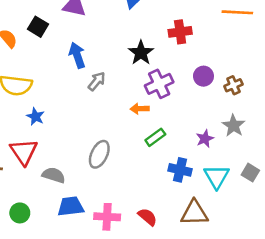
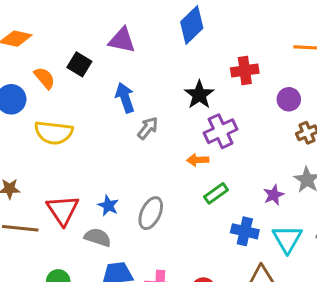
purple circle: (203, 76) -> (289, 99), moved
blue star: (35, 117) -> (108, 206), moved

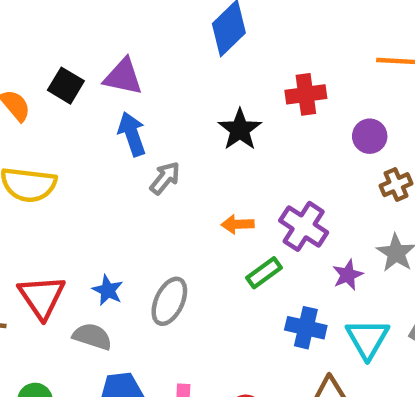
purple triangle: (122, 40) -> (123, 77), moved
purple cross: (221, 131) -> (304, 226), moved, turned -32

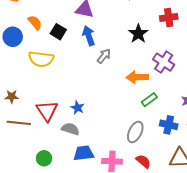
black square: (66, 86) -> (58, 32), moved
orange arrow: (238, 224) -> (137, 77), size x1.5
purple cross: (304, 226) -> (164, 62), moved
gray ellipse: (169, 301) -> (135, 132), moved

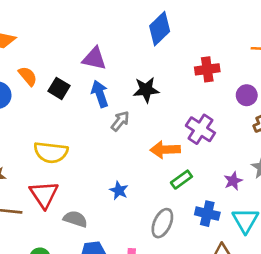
black star: (138, 34) -> (146, 90), moved, turned 30
yellow semicircle: (41, 59) -> (51, 152), moved
blue star: (78, 108) -> (119, 190), moved

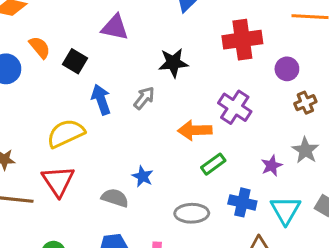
red cross: (207, 69) -> (242, 40), size x1.4
blue arrow: (100, 94) -> (101, 100), moved
yellow semicircle: (51, 152) -> (66, 133), turned 148
gray semicircle: (75, 219) -> (115, 198), moved
gray ellipse: (162, 223) -> (192, 213), turned 64

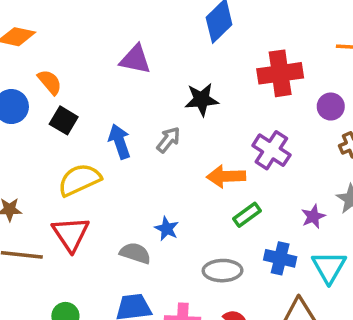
black square: (75, 61) -> (64, 120), moved

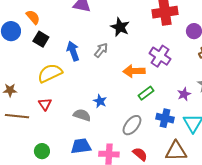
black star: (202, 100) -> (120, 27), turned 30
red triangle: (71, 234) -> (45, 104), size x0.6
gray ellipse: (223, 271) -> (132, 125), turned -50

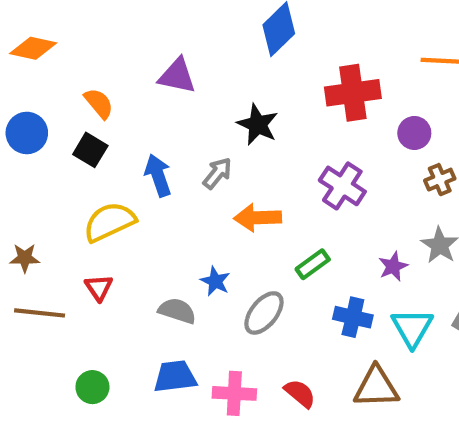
orange semicircle: (33, 17) -> (99, 103), moved
orange arrow: (134, 71) -> (258, 218), moved
gray ellipse: (132, 125) -> (264, 313), moved

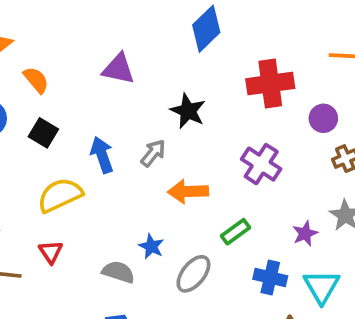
orange semicircle: (99, 103) -> (36, 80), moved

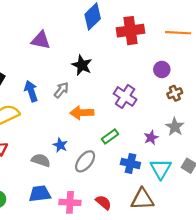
red cross: (270, 84) -> (130, 31), moved

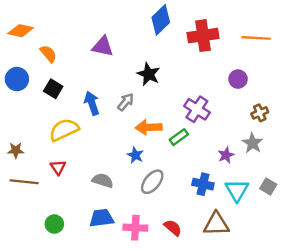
brown cross: (175, 93) -> (260, 113), moved
green rectangle: (110, 136) -> (179, 137), moved
blue star: (60, 145) -> (135, 155), moved

